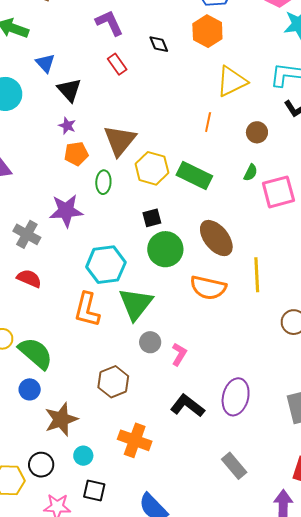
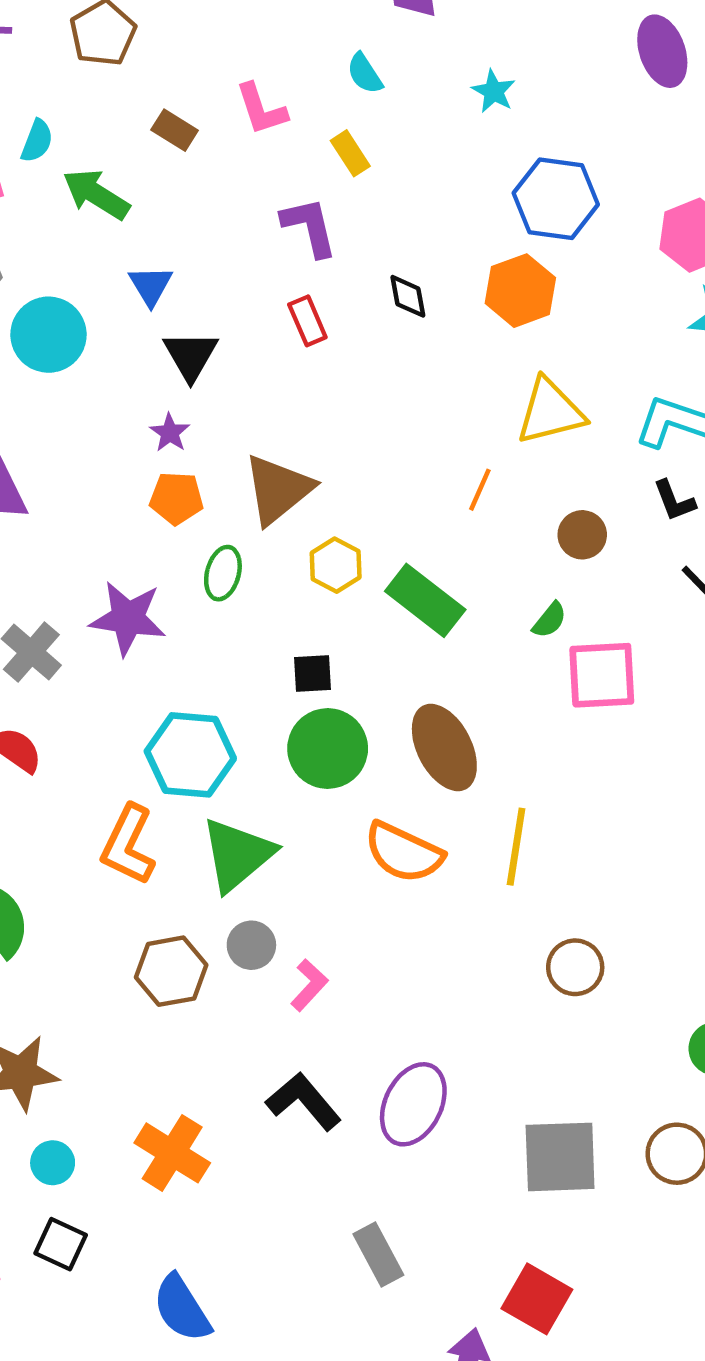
yellow hexagon: (152, 168) -> (336, 565), size x0.7
brown hexagon: (113, 382) -> (171, 971), moved

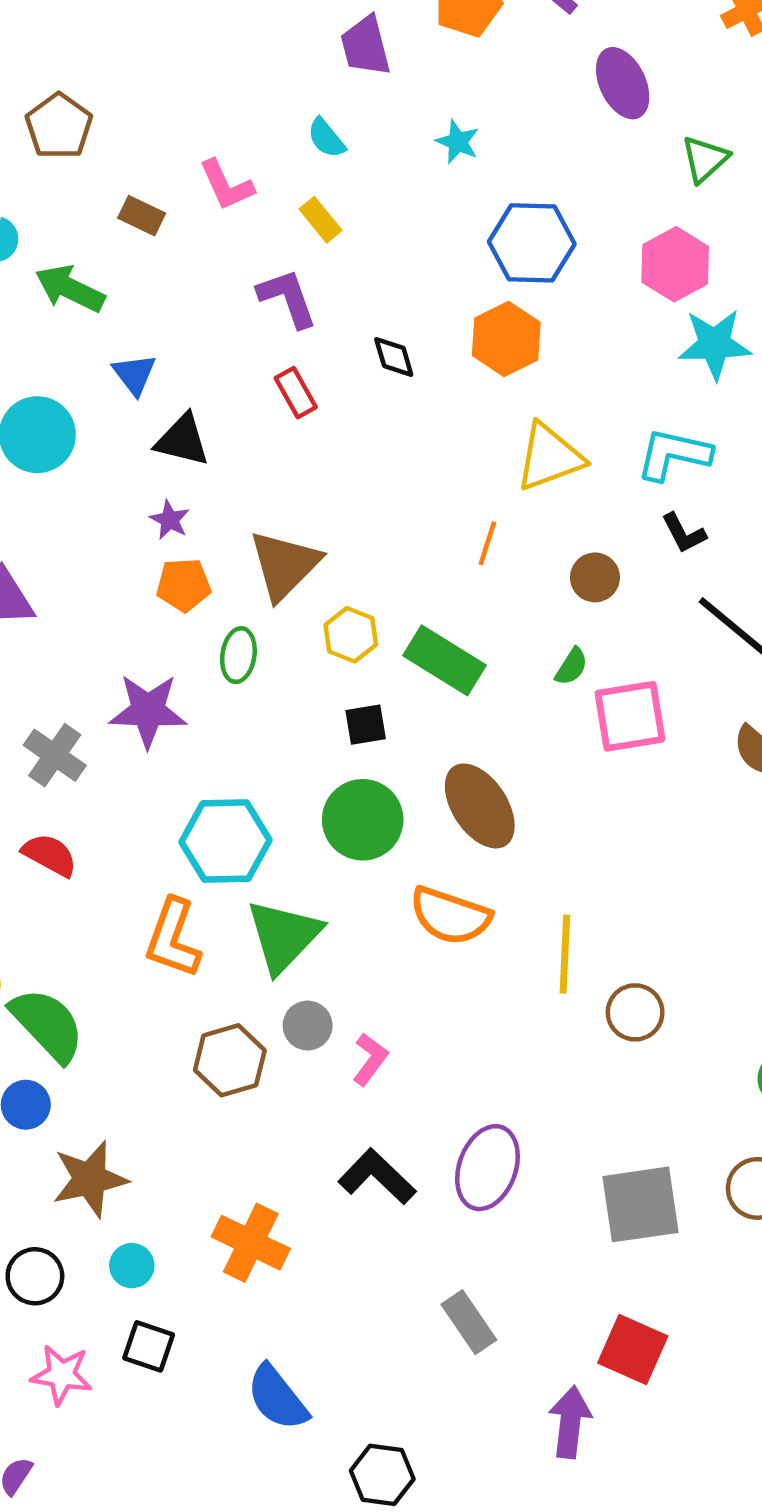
black triangle: (191, 356) -> (182, 440), turned -40
black square: (313, 673) -> (366, 725), moved
yellow line: (516, 847) -> (565, 954), moved

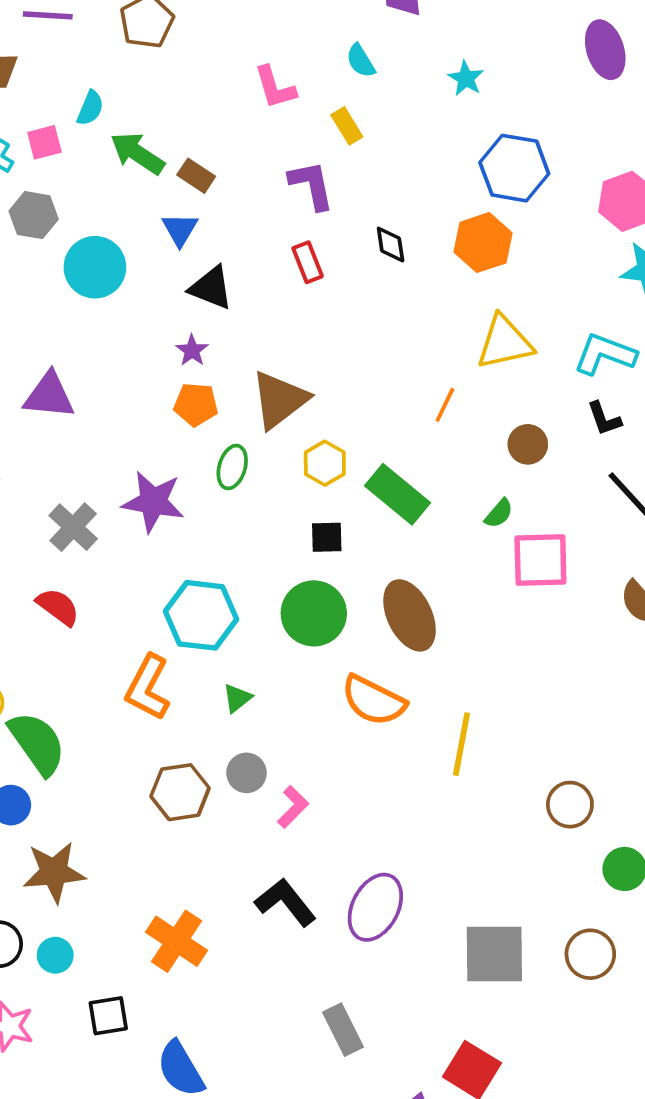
brown rectangle: (142, 216) -> (196, 176), moved
green triangle: (284, 936) -> (237, 698), size x0.5
brown circle: (635, 1012) -> (570, 805), moved
cyan circle: (132, 1266) -> (55, 955), moved
black square: (149, 1346) -> (108, 1016), moved, turned -36

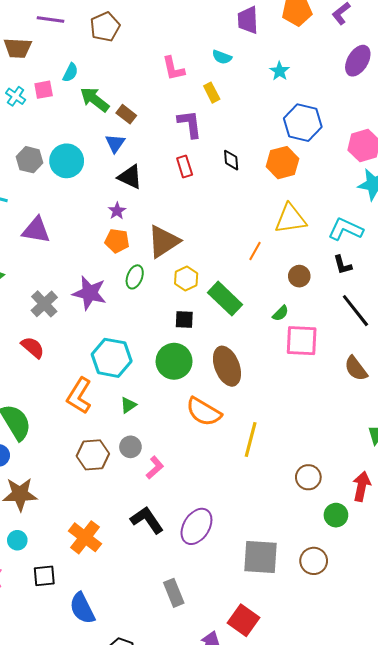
purple ellipse: (605, 50) -> (358, 61), turned 44
cyan semicircle: (361, 61) -> (222, 57), turned -42
gray hexagon: (34, 215) -> (30, 160), moved

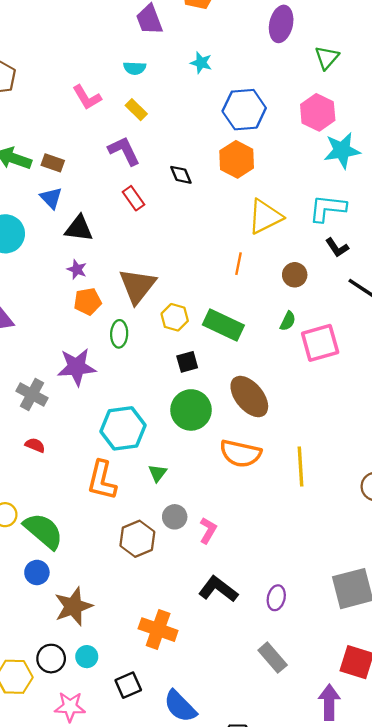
red semicircle: (33, 347) -> (35, 445), size x0.7
purple ellipse: (196, 526) -> (276, 598), moved, size x0.6

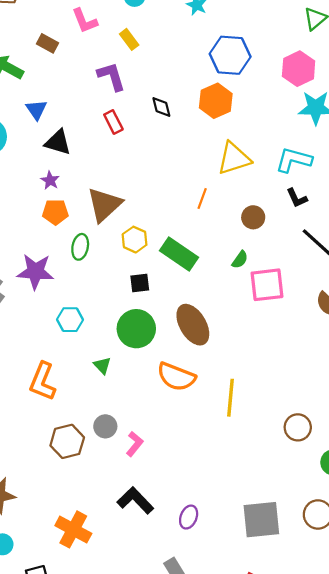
brown rectangle: (53, 163) -> (48, 43), moved
cyan hexagon: (123, 428) -> (70, 320), moved, size x0.6
green triangle: (158, 473) -> (102, 365), moved, turned -30

